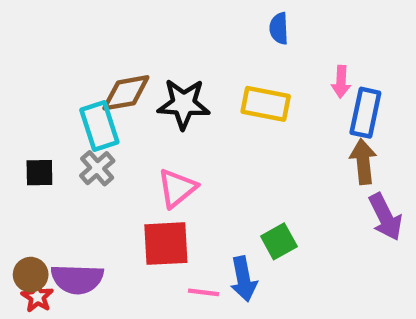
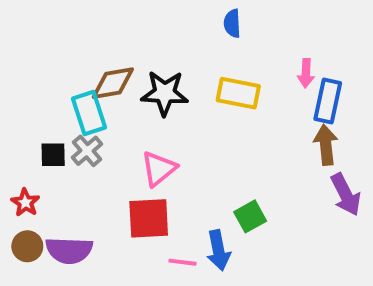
blue semicircle: (279, 28) -> (232, 23), moved
black square: (39, 173) -> (53, 155), moved
red star: (37, 297) -> (25, 203), moved

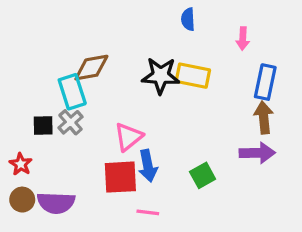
pink arrow: (306, 73) -> (243, 39), moved
black star: (165, 93) -> (161, 76), moved
purple arrow: (346, 195) -> (257, 153), moved, turned -64
blue arrow: (218, 250) -> (148, 166), moved

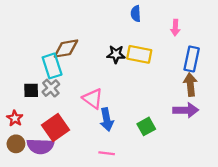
black star: (161, 76) -> (116, 54), size x0.7
pink triangle: (128, 137) -> (93, 99), turned -45
red square: (120, 177) -> (56, 128), moved, turned -32

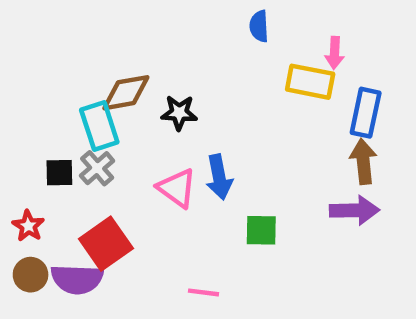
black star: (116, 54) -> (179, 113), moved
yellow rectangle: (139, 54) -> (310, 82), moved
blue arrow: (107, 119) -> (219, 177), moved
green square: (146, 126) -> (261, 230), moved, turned 30

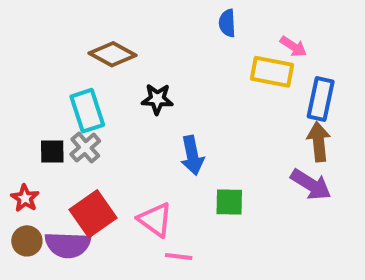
pink arrow: (334, 53) -> (293, 46), turned -60
brown diamond: (126, 93) -> (112, 54), moved, turned 39
pink triangle: (177, 188) -> (155, 220), moved
purple arrow: (354, 210) -> (311, 185), turned 33

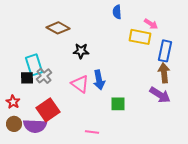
cyan rectangle: (87, 111) -> (34, 65), moved
pink triangle: (155, 220) -> (80, 84), moved

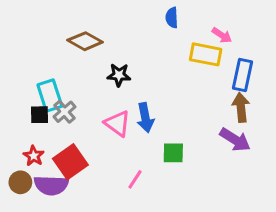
red star: (13, 102) -> (34, 156), moved
pink line: (92, 132) -> (135, 179), moved, turned -64

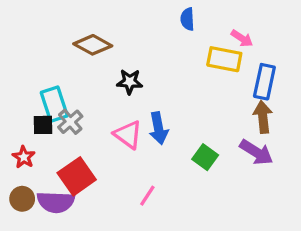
green square: (173, 153) -> (205, 157), moved, turned 35
red star: (34, 156) -> (24, 157), moved

